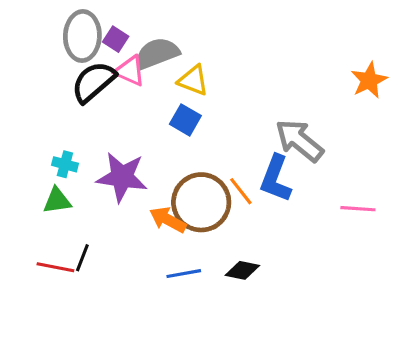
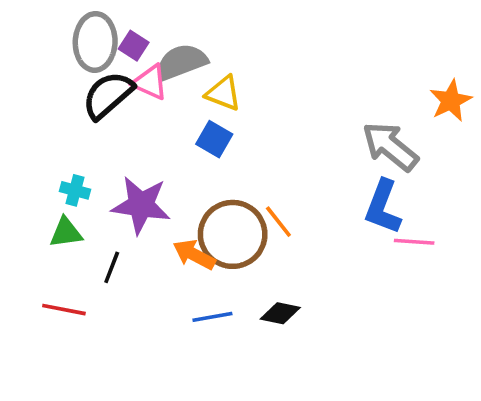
orange star: (369, 80) -> (451, 101), moved
gray arrow: (299, 141) -> (390, 146), moved
blue L-shape: (276, 179) -> (383, 207), moved
black line: (82, 258) -> (112, 267), moved

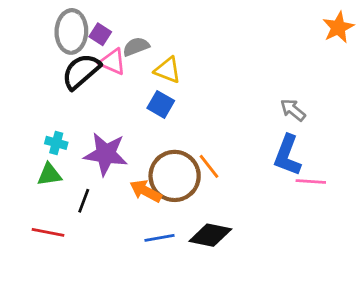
gray semicircle: (181, 62) -> (136, 47), size x0.7
orange star: (451, 101) -> (338, 27), moved
gray arrow: (390, 146) -> (293, 110), size x0.6
black diamond: (280, 313) -> (210, 235), size x1.4

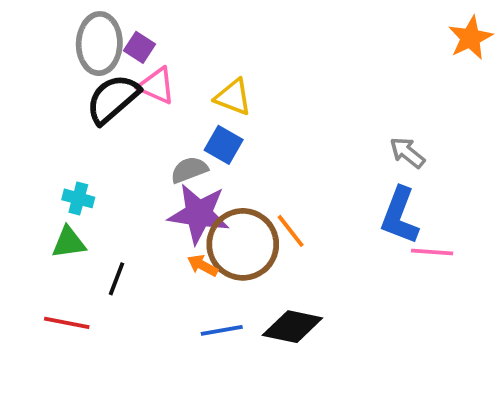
gray semicircle: (136, 47) -> (189, 170), moved
purple star: (106, 154) -> (199, 214), moved
orange arrow: (146, 191) -> (203, 265), size x0.7

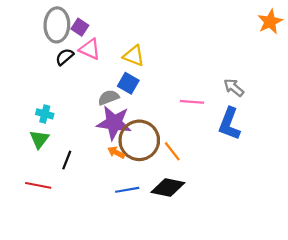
black semicircle: (113, 99) -> (65, 57), size x0.6
orange line: (291, 231) -> (172, 151), moved
green triangle: (69, 242) -> (39, 139), turned -45
pink line: (432, 252) -> (192, 102), moved

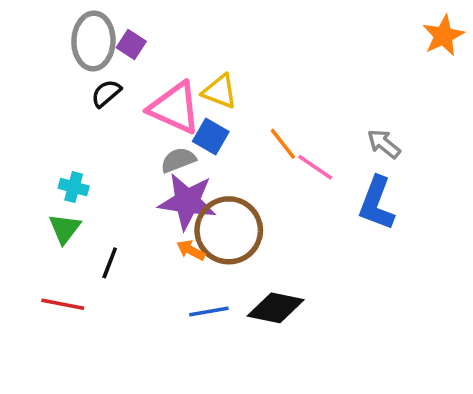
pink triangle: (90, 49) -> (175, 108), moved, size x1.5
pink line: (192, 102) -> (315, 167), turned 30
orange line: (172, 151) -> (283, 144), moved

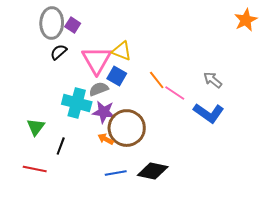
pink triangle: (175, 108) -> (97, 60), turned 36
cyan cross: (74, 187) -> (77, 103), moved, size x1.8
purple star: (187, 202) -> (104, 112), size x0.7
blue L-shape: (377, 203) -> (209, 113), turned -76

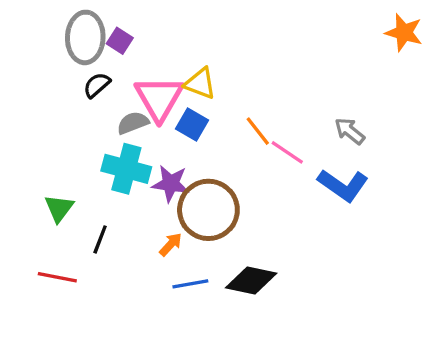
orange star: (246, 20) -> (404, 33), turned -30
gray semicircle: (99, 89) -> (133, 123), moved
orange arrow: (106, 139) -> (171, 244), moved, turned 105

